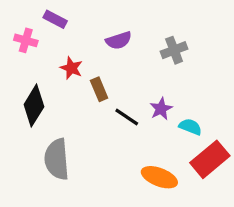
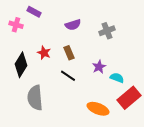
red star: (71, 68) -> (44, 53), moved
brown rectangle: (99, 89) -> (69, 53), moved
black line: (127, 117) -> (68, 76), moved

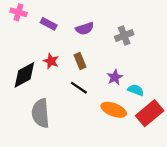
purple rectangle: (34, 12) -> (49, 24), moved
pink cross: (16, 25) -> (19, 12), moved
black diamond: (21, 65) -> (24, 75), turned 30
orange ellipse: (98, 109) -> (114, 110), moved

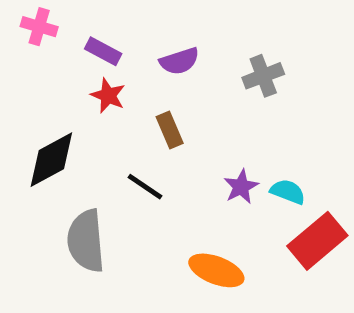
red star: (51, 61) -> (108, 96), moved
purple star: (115, 77) -> (241, 187), moved
black line: (79, 88) -> (145, 187), moved
orange ellipse: (114, 110) -> (216, 270), moved

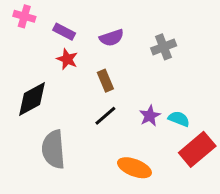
black line: (145, 187) -> (105, 116), moved, turned -75

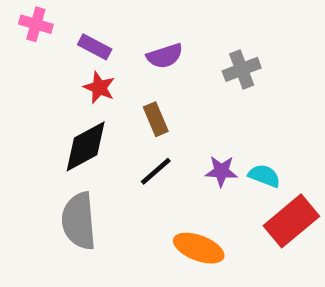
black diamond: (32, 99) -> (86, 146), moved
purple star: (150, 116) -> (221, 171), turned 30

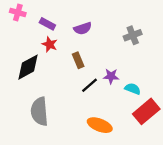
gray cross: (242, 69) -> (133, 35), moved
black diamond: (86, 146) -> (28, 67), moved
black line: (156, 171) -> (89, 85), moved
purple star: (221, 171) -> (111, 76), moved

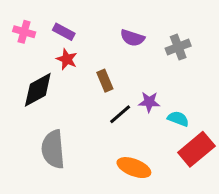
pink cross: (18, 13) -> (24, 32), moved
purple semicircle: (83, 28) -> (132, 38), moved, turned 36

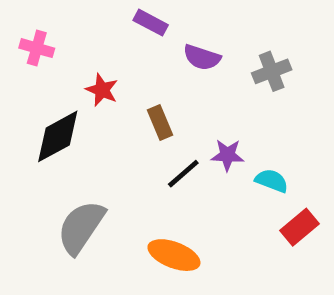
purple rectangle: (64, 32) -> (151, 23), moved
gray semicircle: (53, 149) -> (81, 227), turned 39
red rectangle: (196, 149) -> (300, 227), size x0.7
orange ellipse: (134, 168) -> (174, 255), moved

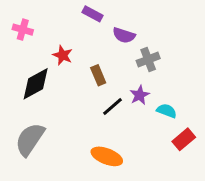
gray cross: (272, 71) -> (148, 60), moved
purple star: (227, 155) -> (140, 95), turned -30
gray semicircle: (81, 227) -> (30, 139), moved

